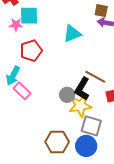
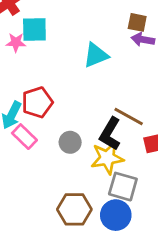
red pentagon: (31, 51) -> (37, 102), moved
gray circle: (67, 95) -> (70, 142), moved

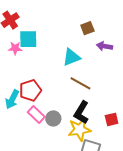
brown square: (137, 22) -> (87, 28), moved, turned -32
brown line: (129, 117) -> (80, 83), moved
pink rectangle: (24, 137) -> (36, 114), moved

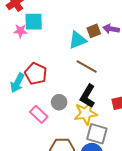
brown square: (87, 28) -> (94, 31), moved
red pentagon: (30, 90) -> (36, 74), turned -30
pink rectangle: (36, 114) -> (39, 114), moved

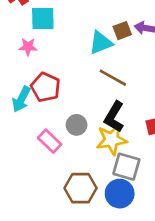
pink star: (20, 31) -> (28, 47), moved

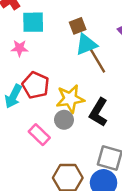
brown square: (122, 31) -> (78, 26), moved
brown line: (113, 78) -> (97, 60), moved, turned 30
yellow star: (112, 140) -> (70, 99), moved

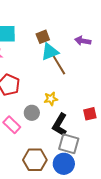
yellow star: (70, 99) -> (51, 99), moved, size x0.6
black L-shape: (99, 112) -> (60, 125), moved

